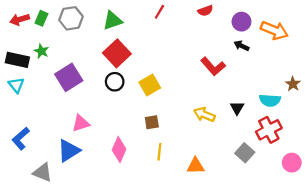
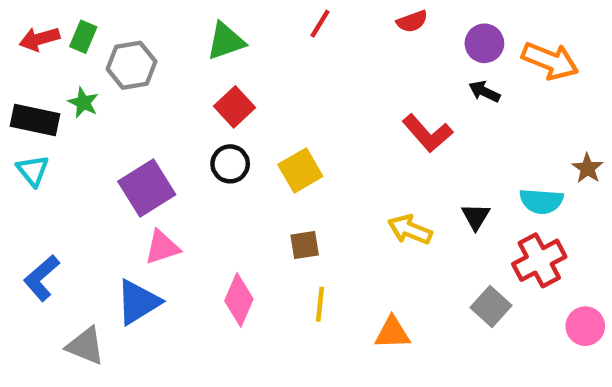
gray hexagon: (71, 18) -> (131, 65), moved
red square: (117, 53) -> (235, 107), size x0.7
purple square: (69, 77) -> (147, 188), moved

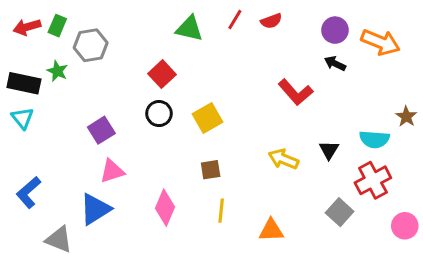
red semicircle: (412, 21) -> (271, 21), moved
red line: (320, 24) -> (235, 19), moved
green triangle: (226, 41) -> (189, 29), moved, turned 32
purple square: (147, 188) -> (101, 130), size x0.7

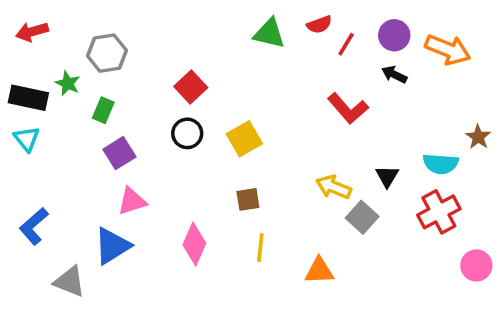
red line: (235, 19) -> (346, 44), moved
green rectangle: (57, 26) -> (103, 110), moved
green triangle: (189, 29) -> (269, 33), moved
gray square: (340, 212) -> (362, 217), moved

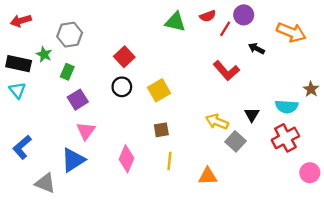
purple circle: (394, 35) -> (244, 15), moved
pink triangle: (132, 201) -> (86, 131), turned -36

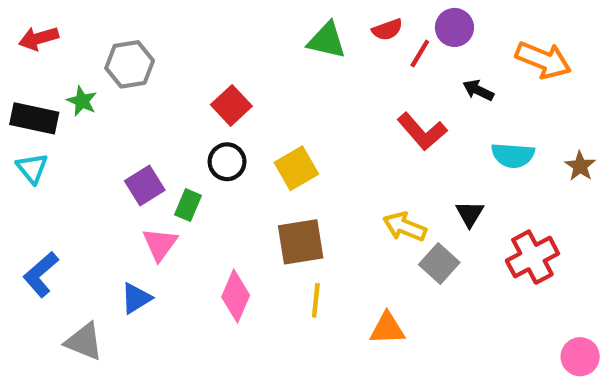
green rectangle: (67, 72) -> (188, 205), moved
cyan semicircle: (287, 107) -> (513, 155), moved
brown square: (161, 130) -> (301, 242), size x1.6
blue triangle: (73, 160) -> (136, 298), size x0.7
pink circle: (310, 173) -> (580, 357), moved

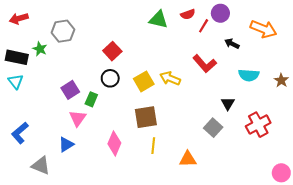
yellow arrow: (405, 227) -> (170, 78), moved

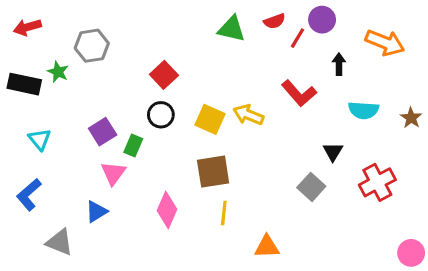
black arrow: (232, 44) -> (339, 64), turned 64
cyan triangle: (16, 81) -> (40, 139), moved
yellow square: (144, 81) -> (210, 119), turned -36
orange triangle: (188, 159) -> (267, 247), moved

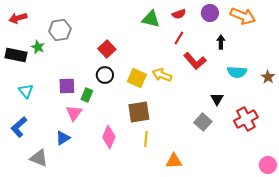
red line: (297, 38) -> (179, 38), moved
orange arrow: (385, 43) -> (243, 16), moved
purple square: (103, 132) -> (67, 86), turned 30

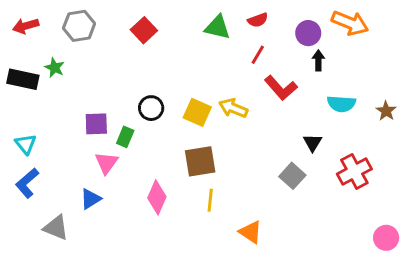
purple circle: (210, 13) -> (308, 33), moved
gray hexagon: (60, 30) -> (79, 26), moved
red square: (107, 49) -> (144, 30), moved
cyan triangle: (26, 91) -> (26, 144), moved
orange triangle: (174, 161) -> (251, 232), turned 36

